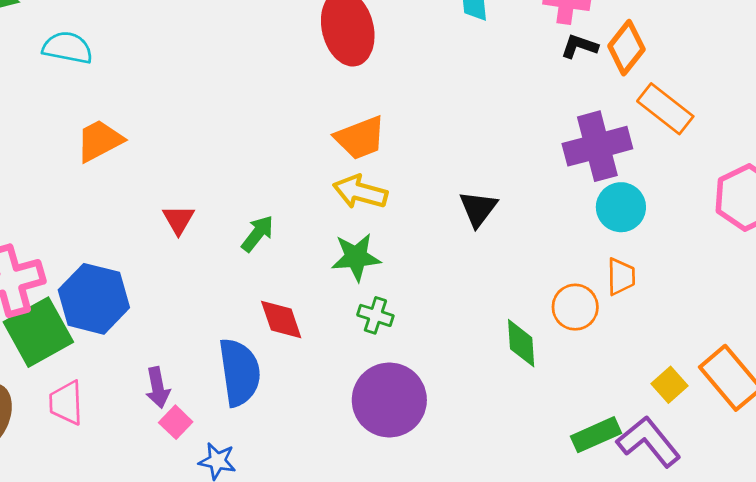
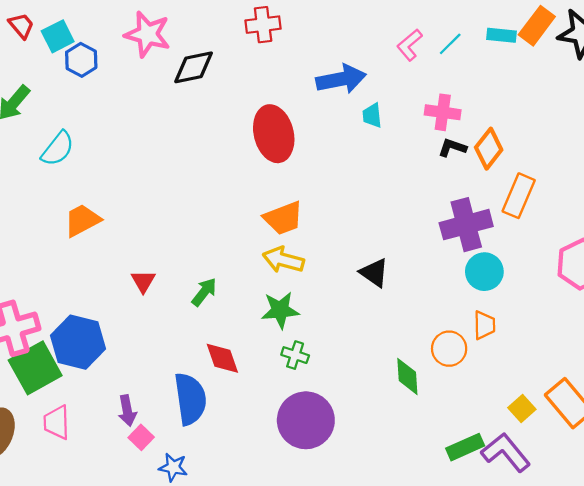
cyan semicircle: (68, 48) -> (58, 149), turned 117
orange rectangle: (665, 109) -> (519, 196), turned 75
black triangle: (478, 209) -> (374, 273), turned -32

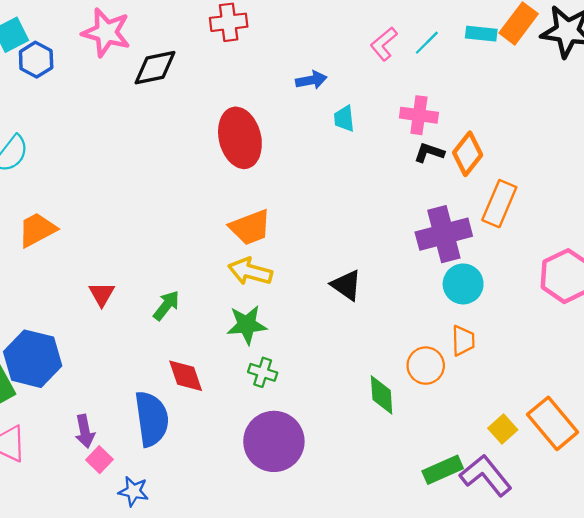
blue arrow: (341, 79) -> (311, 80), size x0.6

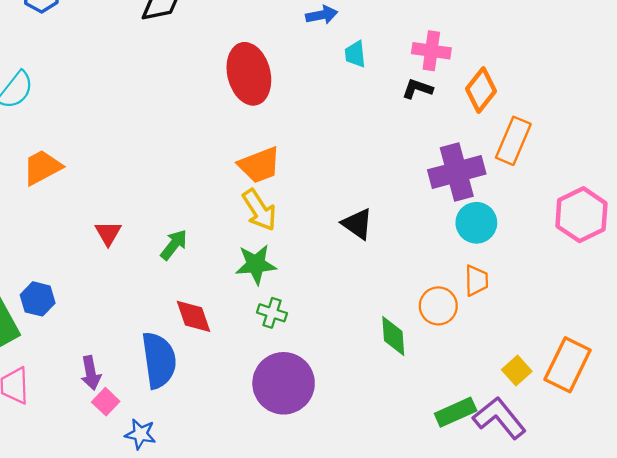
black L-shape: (429, 153) -> (417, 89), moved
yellow arrow: (250, 272) -> (259, 210), turned -138
blue hexagon: (33, 359) -> (38, 299), size x0.6
orange rectangle: (553, 423) -> (568, 365), turned 66

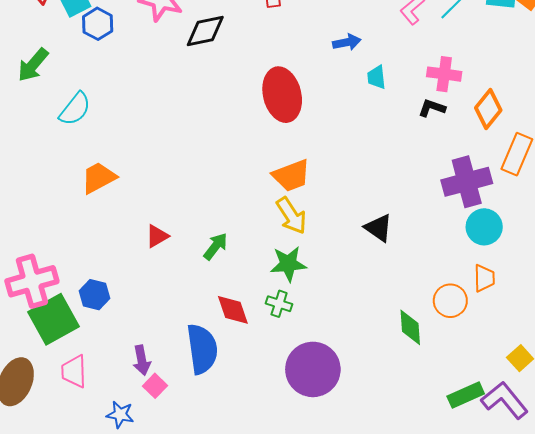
red triangle: (108, 233) -> (157, 236), turned 30
green cross: (272, 313) -> (279, 304), moved
blue star: (140, 434) -> (120, 415), moved

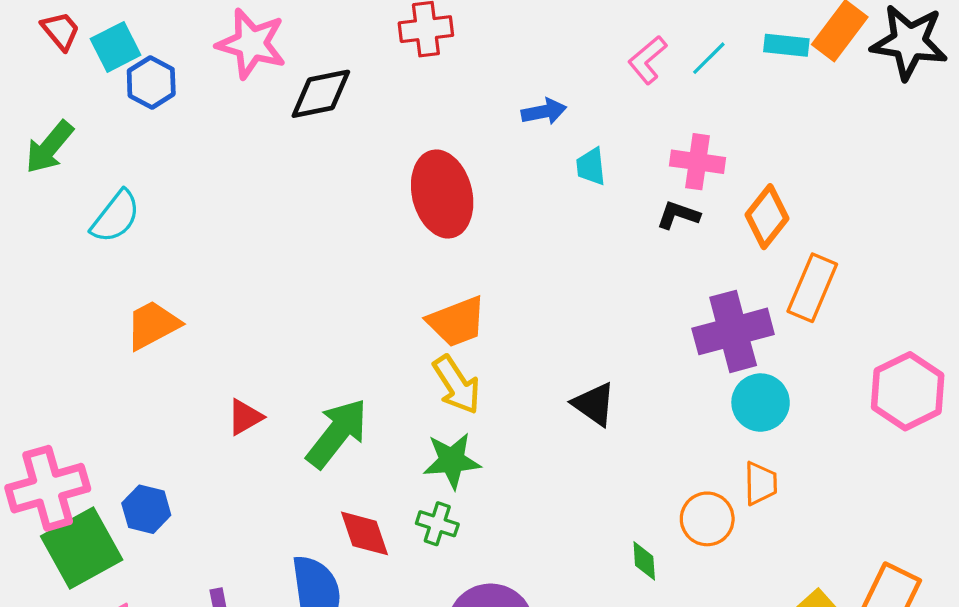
green arrow: (215, 246) -> (337, 433), size x1.6
green diamond: (410, 327) -> (644, 561), size x0.7

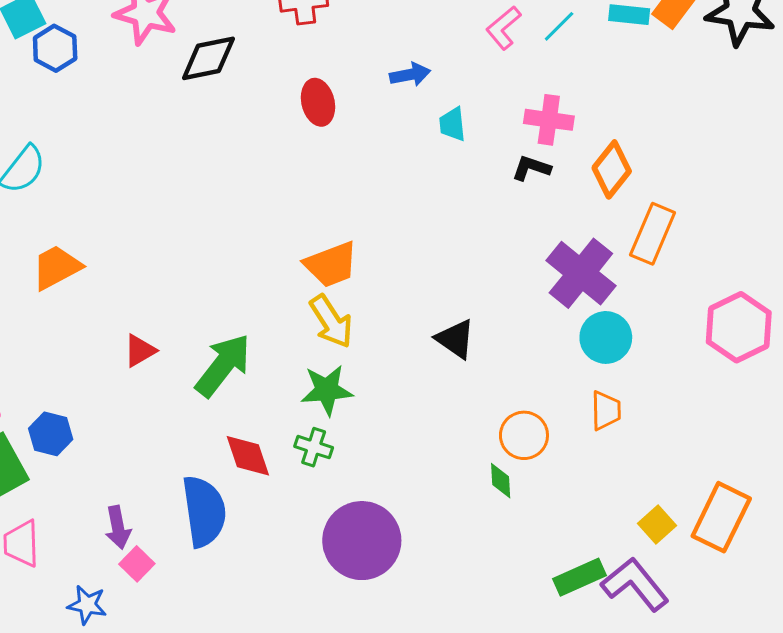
red ellipse: (442, 194) -> (318, 102), moved, size x0.6
purple cross: (733, 331) -> (581, 273), turned -36
orange circle: (707, 519) -> (524, 435), moved

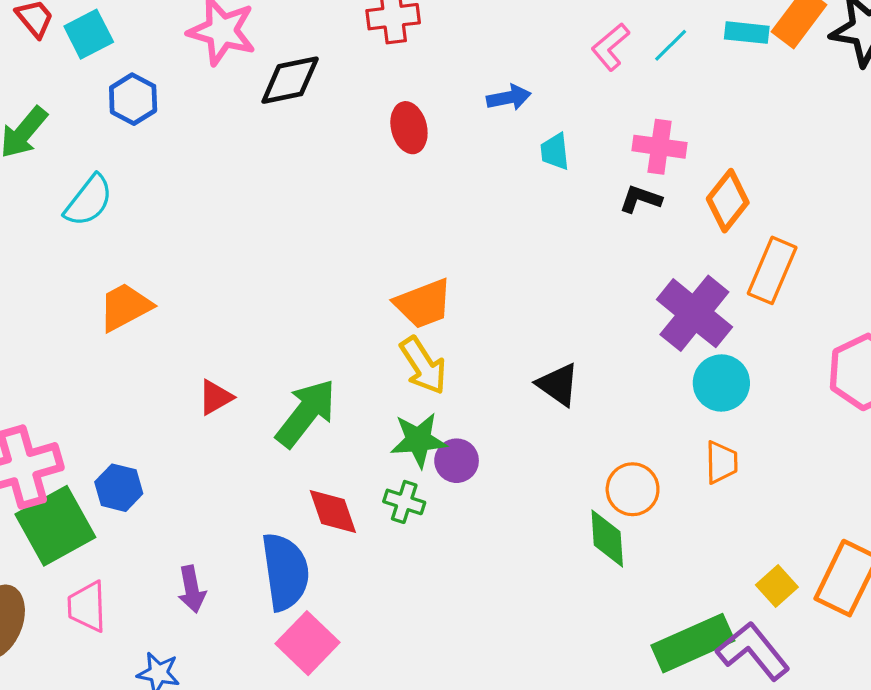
blue hexagon: (55, 48) -> (133, 99), moved
green diamond: (501, 481) -> (607, 538), size x1.5
purple circle: (362, 541) -> (457, 461), moved, size x0.5
pink square: (137, 564) -> (307, 643), moved, size x1.6
green rectangle: (580, 577) -> (693, 643), size x1.4

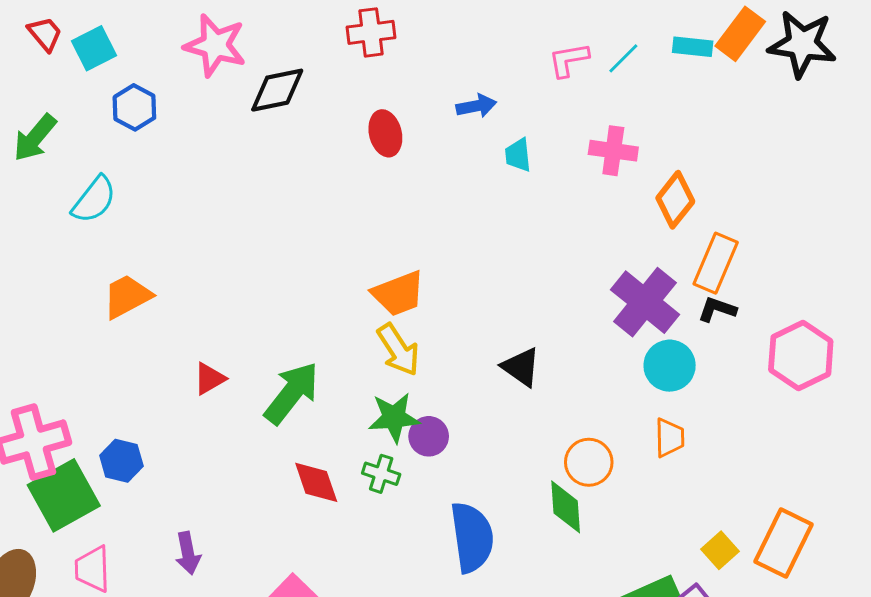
pink L-shape: (610, 47) -> (569, 60), turned 30
black L-shape: (641, 199) -> (717, 309), moved
blue semicircle: (285, 572) -> (472, 537), moved

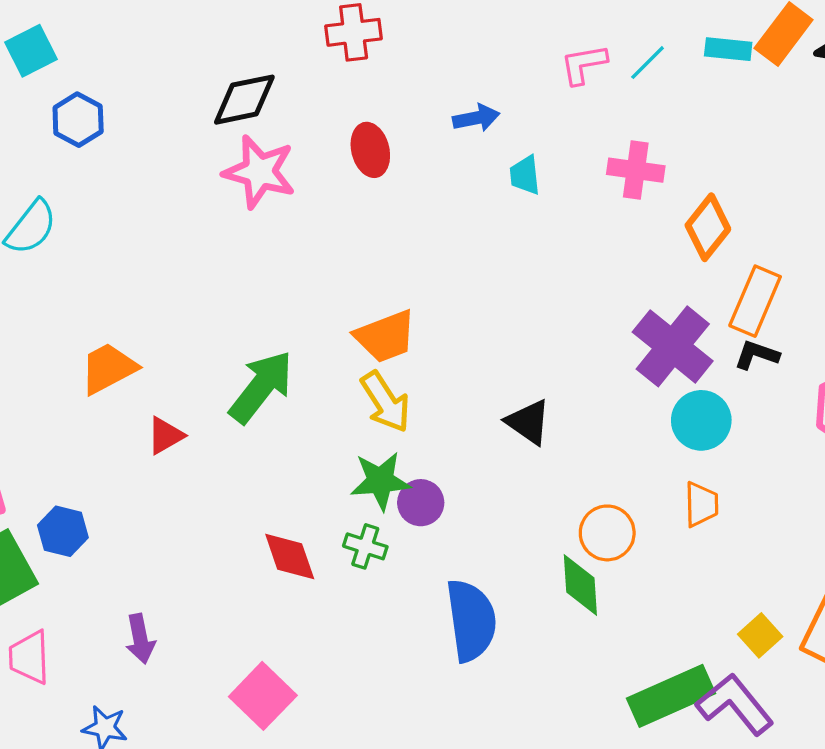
pink star: (215, 45) -> (259, 172), moved
orange trapezoid: (127, 296) -> (108, 368), moved
green arrow: (292, 393) -> (261, 387), moved

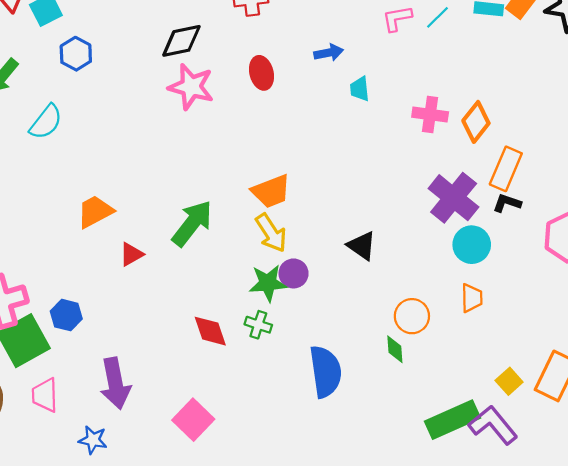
pink cross: (636, 170) -> (430, 114), moved
purple circle: (421, 503) -> (294, 273), moved
green diamond: (580, 585) -> (395, 349), size x0.7
purple arrow: (140, 639) -> (115, 383), size x1.6

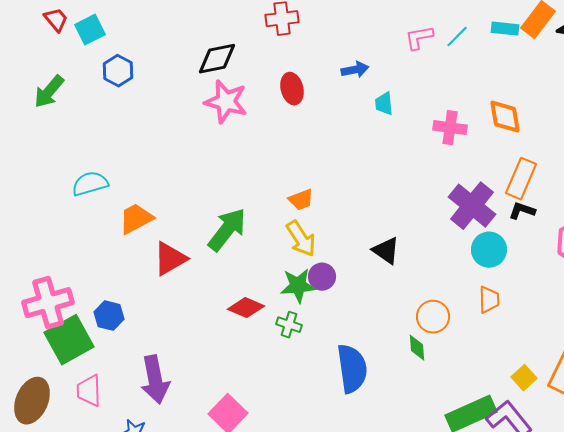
cyan semicircle: (46, 122) -> (90, 184), moved, turned -144
orange diamond: (476, 122) -> (505, 117), moved, turned -48
orange trapezoid: (271, 191) -> (301, 200), size x0.7
red triangle: (131, 254) -> (170, 259), size x1.5
red diamond: (210, 331) -> (246, 308), moved, turned -48

